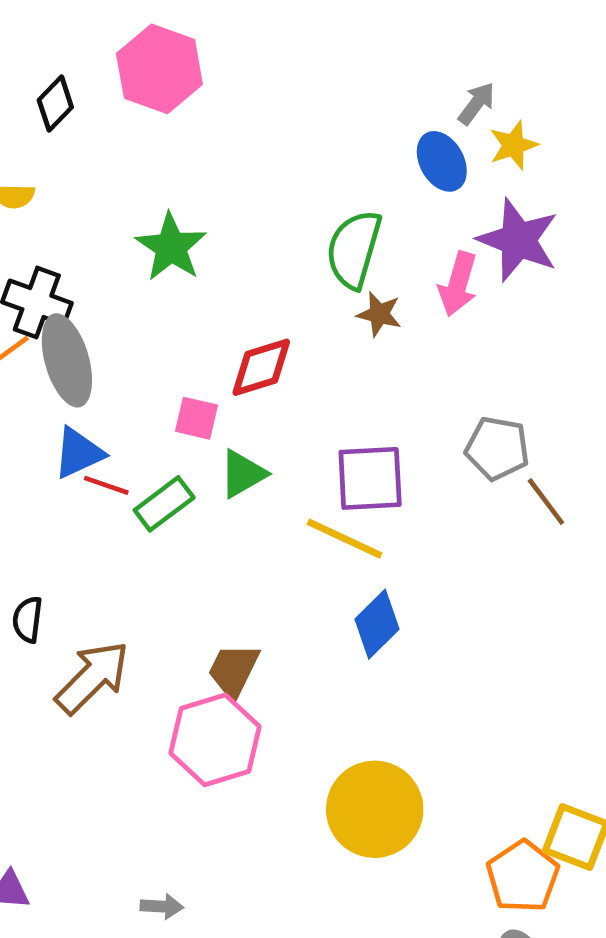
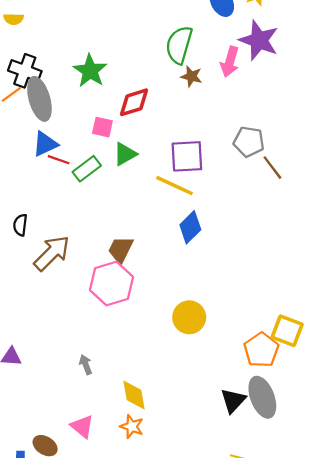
green star: (171, 247) -> (90, 71), moved
yellow circle: (375, 809) -> (189, 317), size x0.7
gray arrow: (162, 906) -> (86, 365), turned -114

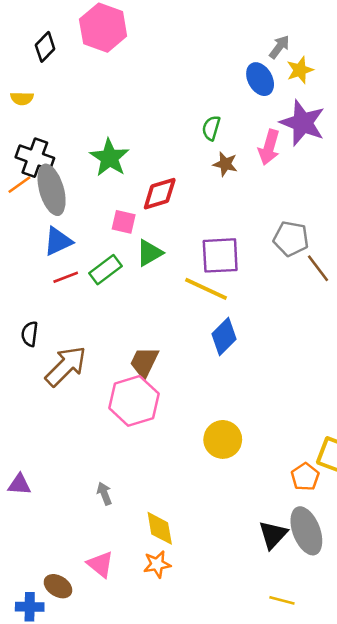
green semicircle: (179, 45) -> (211, 128), size x0.6
red line: (59, 160) -> (66, 277), moved, turned -40
orange pentagon: (261, 350) -> (305, 477), size x0.7
orange star: (132, 426) -> (157, 564), turned -30

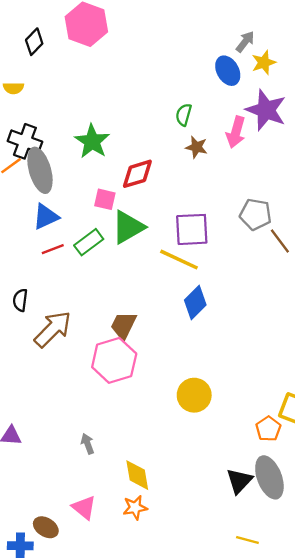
green triangle: (149, 253) -> (128, 227), size x1.4

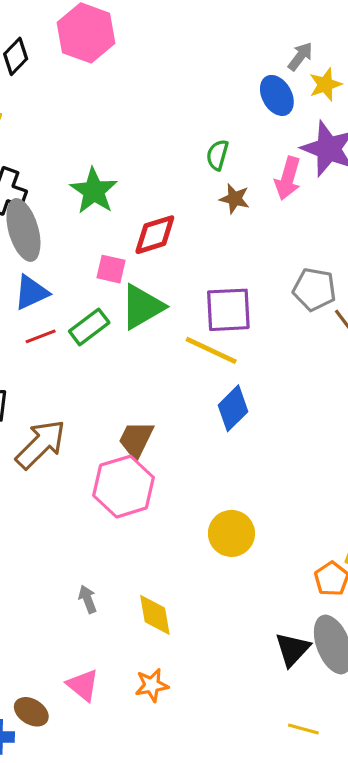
yellow diamond: (137, 475) -> (155, 615), moved

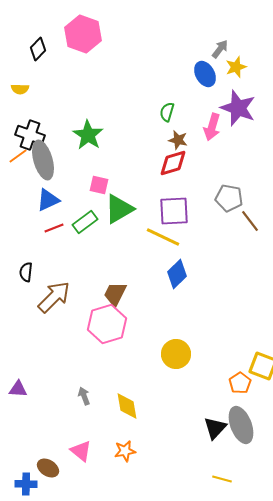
red diamond: (155, 235) -> (173, 163), moved

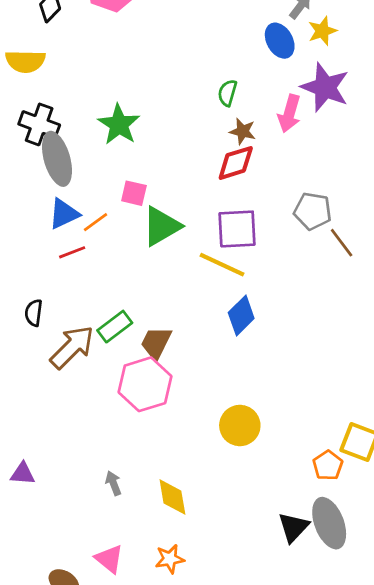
yellow semicircle: (20, 89) -> (25, 61), size x1.6
orange line: (18, 156) -> (95, 222), moved
green rectangle: (85, 222) -> (115, 327), moved

